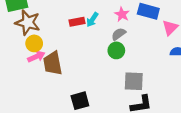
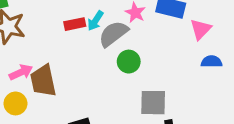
gray semicircle: (119, 34) -> (113, 34), moved, size x1.5
yellow circle: (34, 43) -> (15, 103), moved

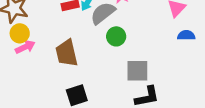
brown trapezoid: (43, 81) -> (67, 53), moved
yellow circle: (15, 103) -> (20, 33), moved

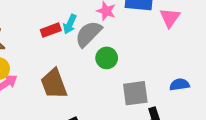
blue semicircle: (186, 35) -> (179, 85), moved

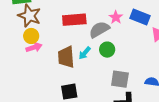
cyan arrow: (70, 24) -> (85, 53), moved
red rectangle: (51, 30) -> (74, 20), size x1.6

